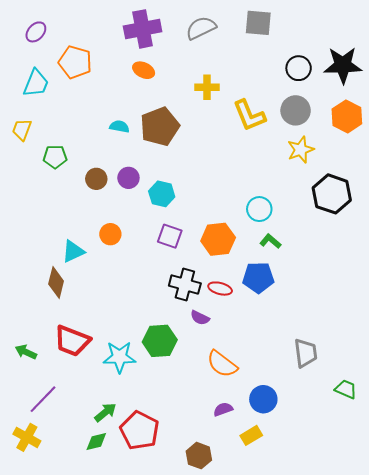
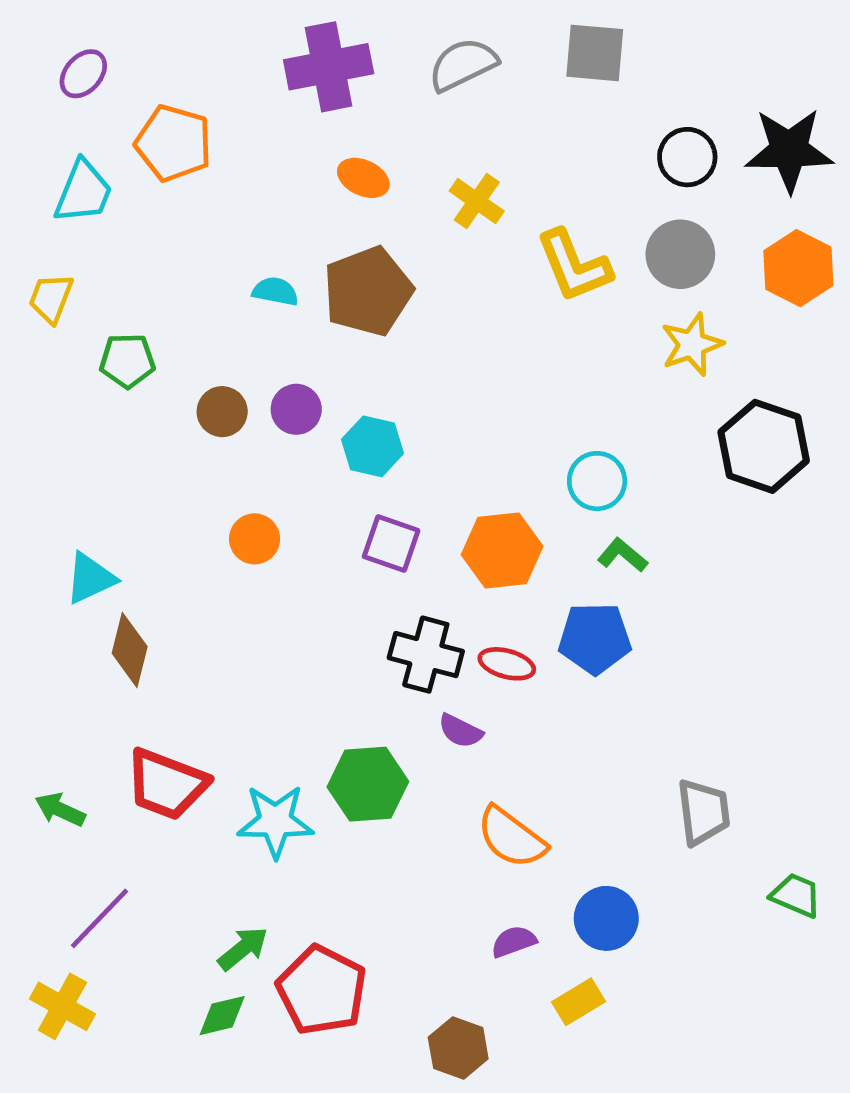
orange ellipse: (144, 70) -> (363, 178), moved
yellow cross: (207, 87) -> (477, 201), turned 35
cyan triangle: (73, 251) -> (90, 578), moved

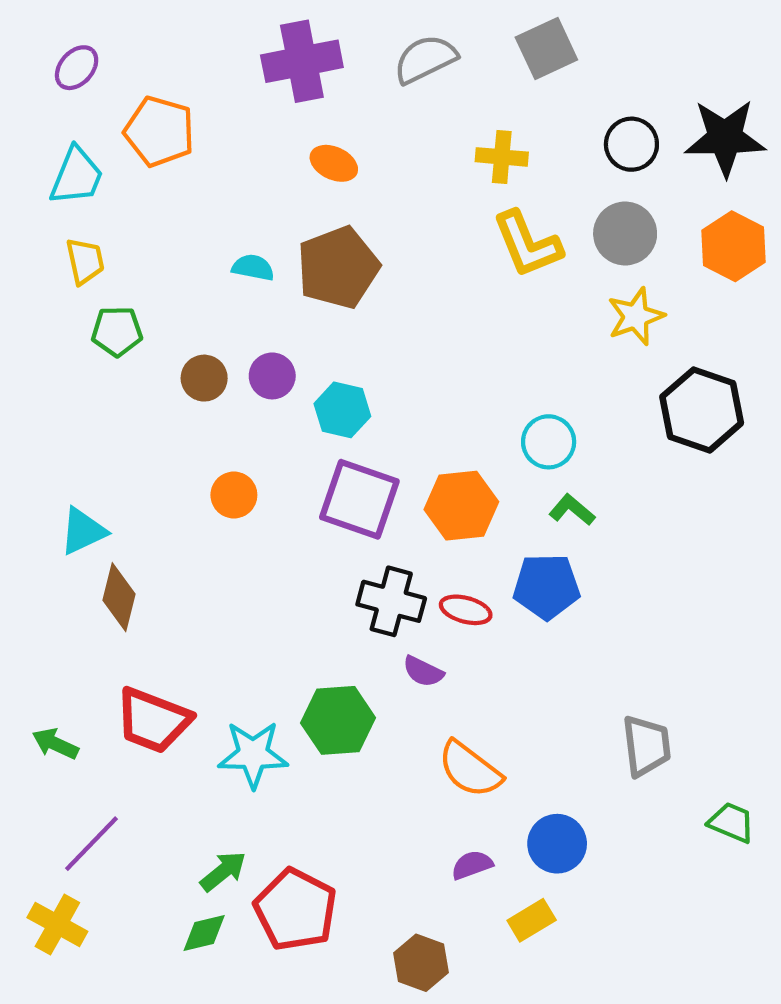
gray square: (595, 53) -> (546, 49), turned -30
yellow cross: (477, 201) -> (502, 157), moved, turned -30
yellow trapezoid: (51, 298) -> (85, 261), moved, turned 147
purple square: (391, 544) -> (359, 499), size x1.5

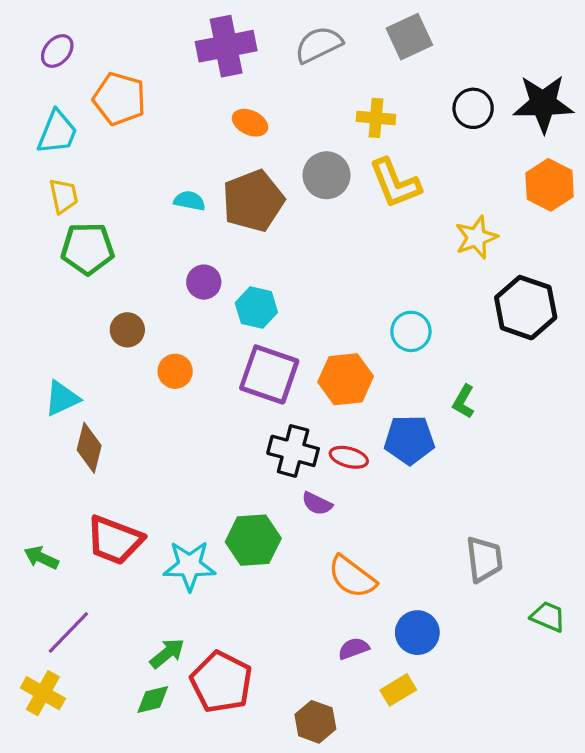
gray circle: (625, 233) -> (327, 175), moved
green pentagon: (117, 331) -> (87, 249), size x1.4
brown circle: (204, 378) -> (127, 330), moved
green L-shape: (572, 510) -> (464, 402), moved, turned -100

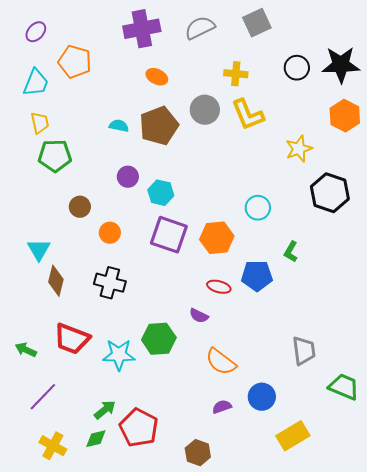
cyan triangle: (62, 398) -> (39, 250), turned -35
black cross: (293, 451) -> (110, 283), moved
green trapezoid: (548, 617) -> (344, 387), size x1.4
yellow rectangle: (398, 690) -> (293, 436), moved, size x1.5
yellow cross: (43, 693) -> (53, 446), moved

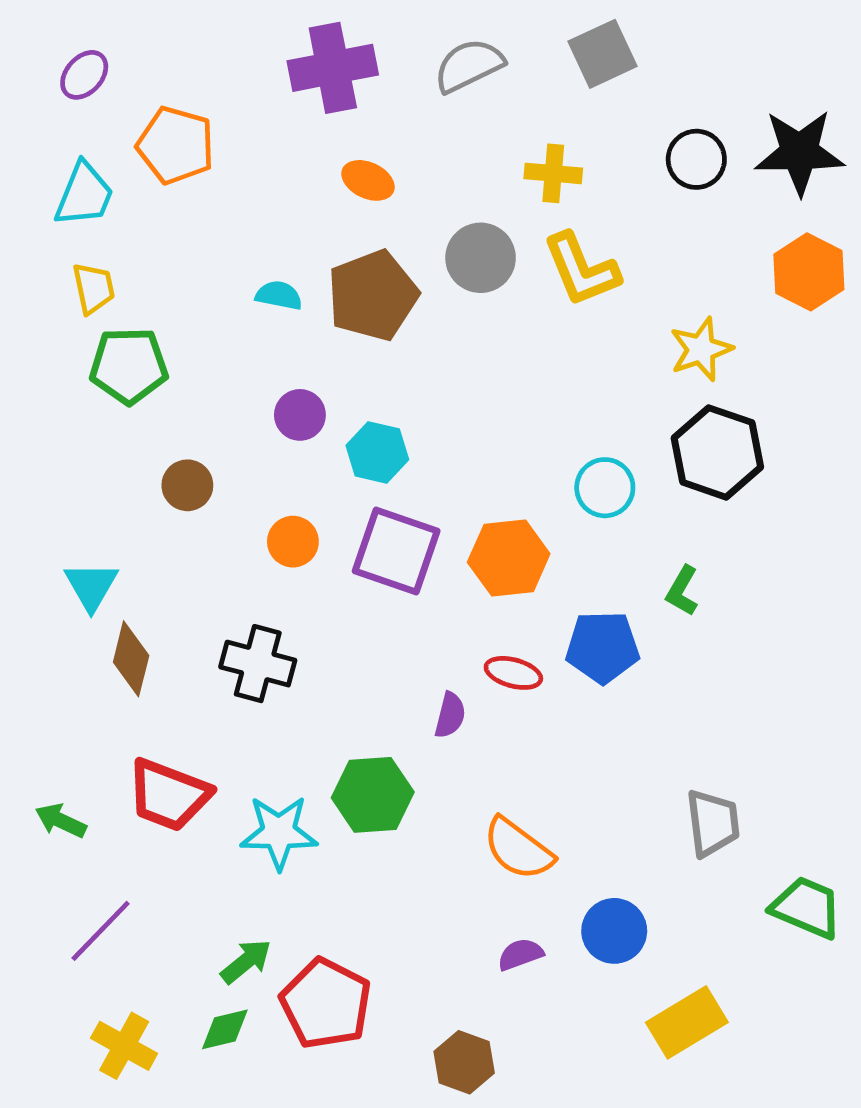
black hexagon: (330, 193) -> (717, 452), moved
orange circle: (110, 233) -> (293, 542), moved
purple semicircle: (199, 316) -> (450, 715), moved, turned -102

